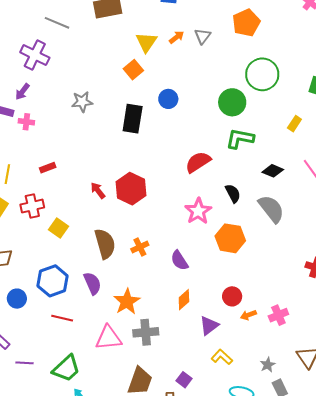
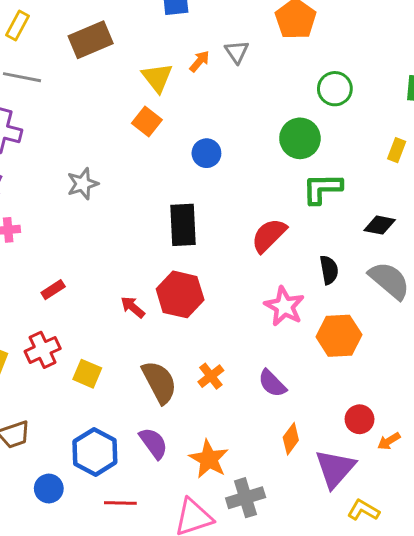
green circle: (262, 74) -> (335, 89), size x0.7
black rectangle: (133, 119) -> (183, 225), moved
black semicircle: (233, 193) -> (329, 270), turned 30
purple triangle: (209, 326) -> (335, 469), size x1.4

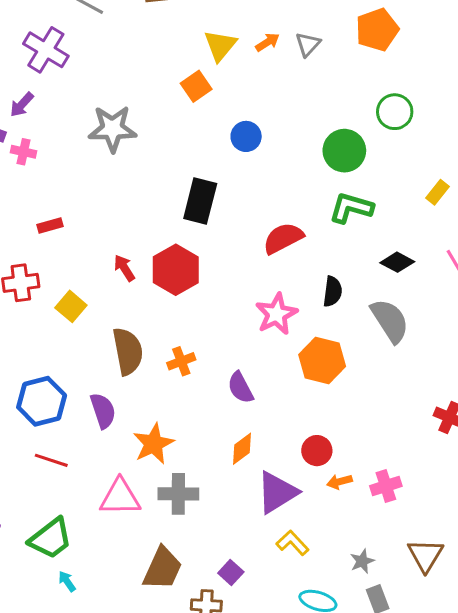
gray star: (83, 184) -> (112, 129), size x1.4
yellow square: (87, 374) -> (71, 306), moved

